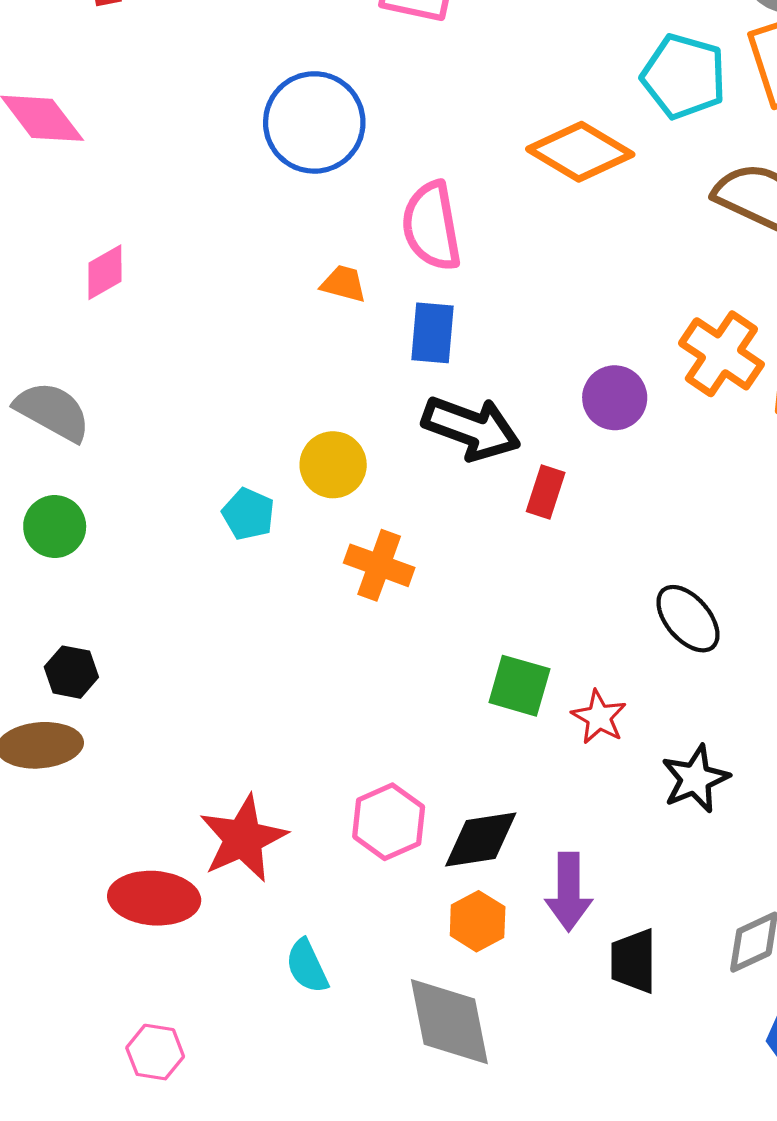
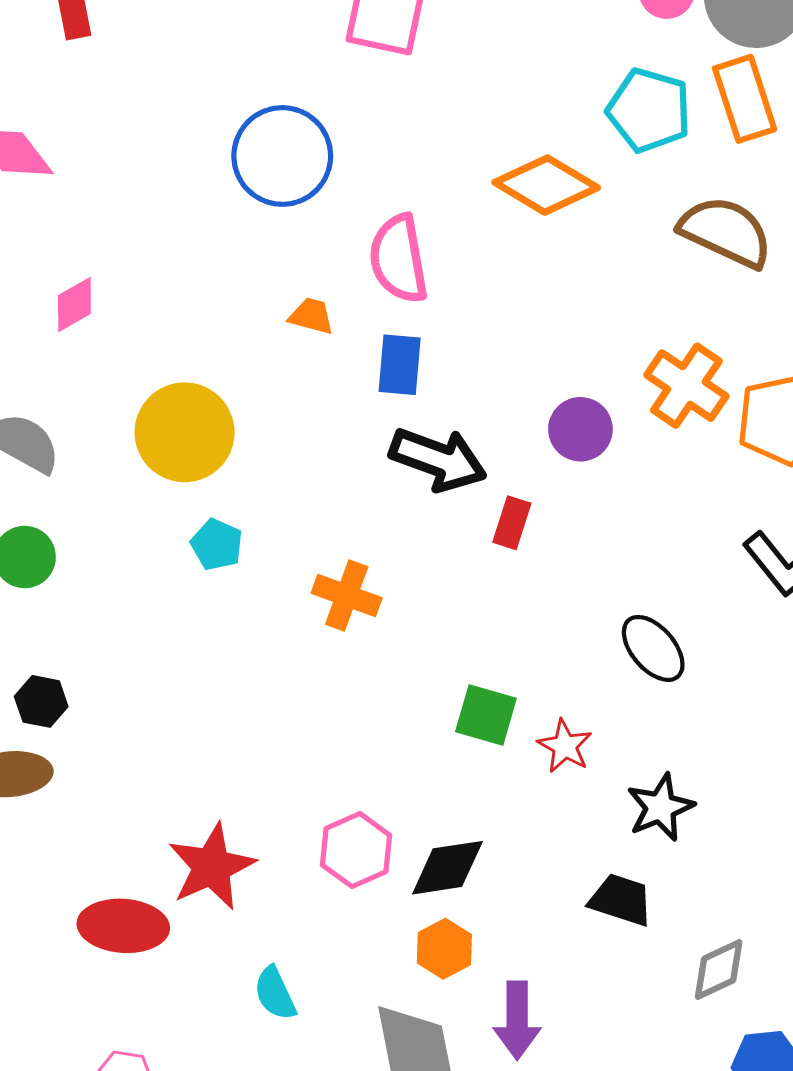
yellow circle: (333, 465) -> (185, 432), moved, size x1.5
purple arrow: (569, 892) -> (517, 1020), moved
black trapezoid: (634, 961) -> (621, 900), moved, turned 108

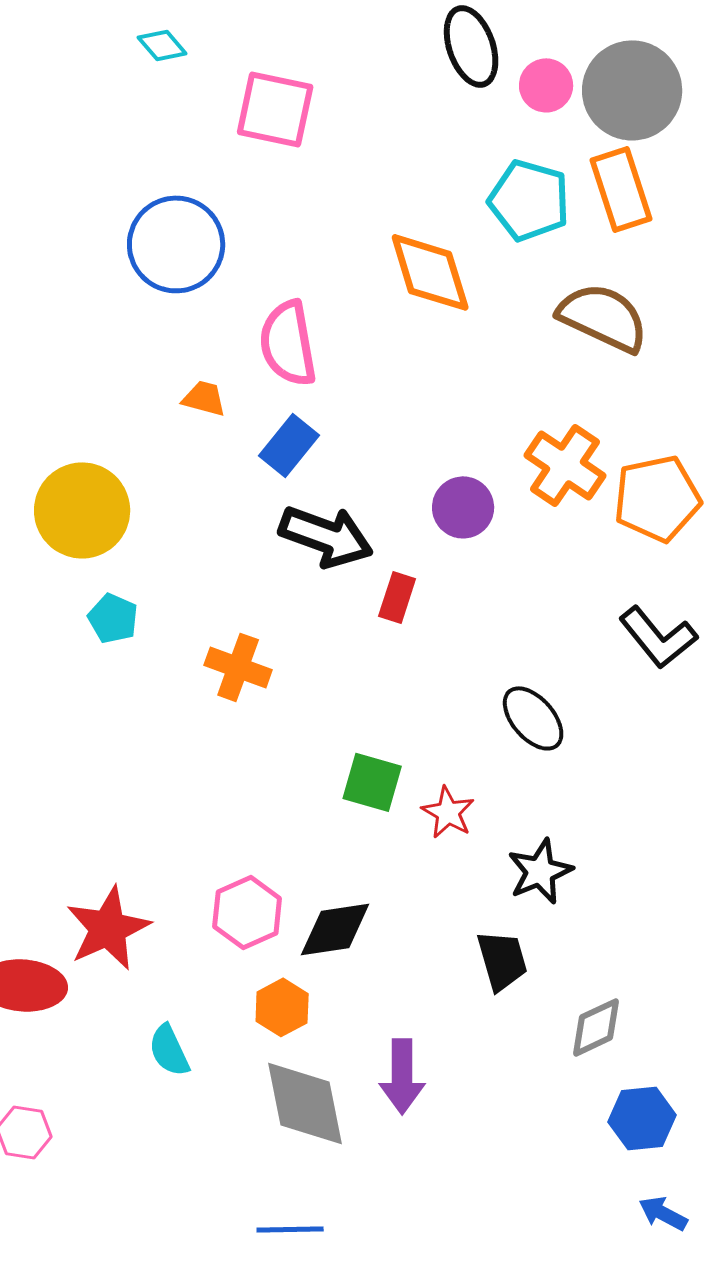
orange diamond: (546, 185) -> (430, 272), turned 42
blue rectangle: (400, 365) -> (289, 445), turned 34
black trapezoid: (621, 900) -> (502, 960), turned 56
orange hexagon: (444, 949) -> (282, 1007), moved

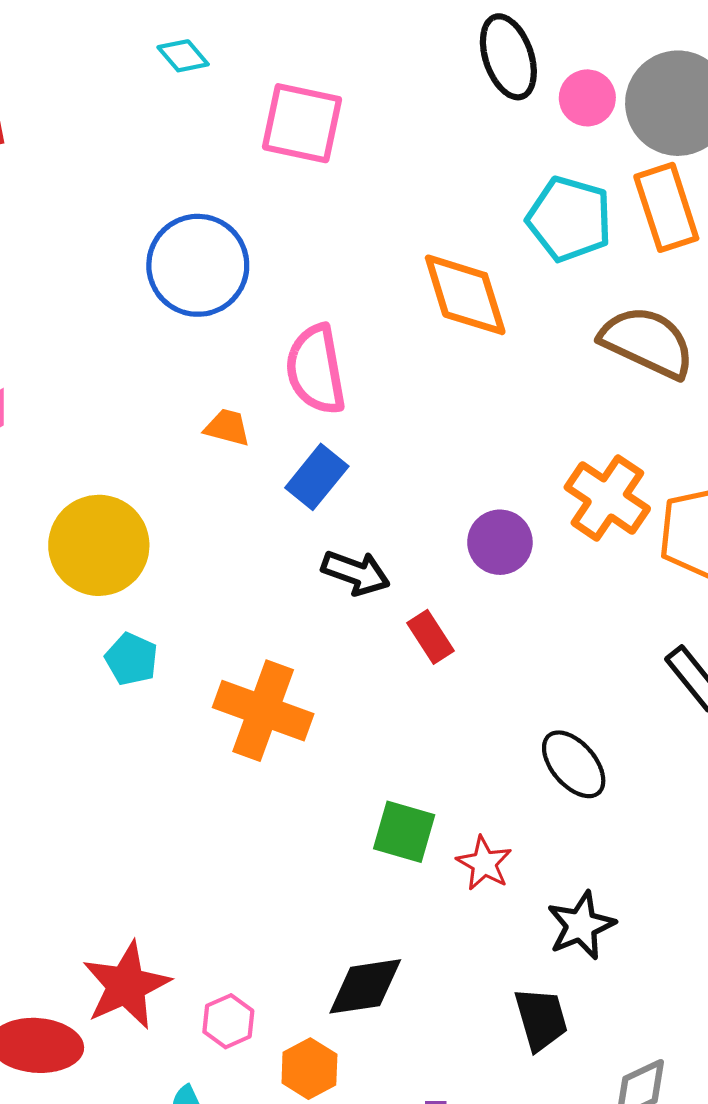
black arrow: (326, 536) -> (356, 573), size x0.7
red rectangle: (397, 597) -> (430, 637), turned -51
orange cross: (238, 667) -> (263, 711), size x1.4
pink hexagon: (247, 912) -> (228, 1021), moved, size x0.7

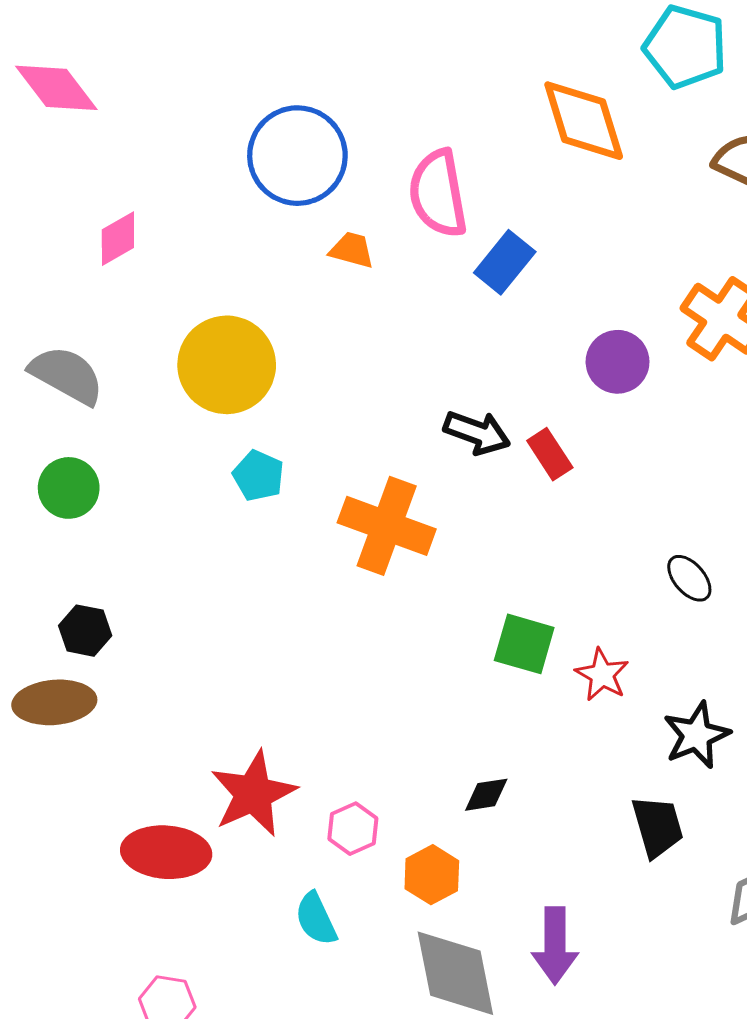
blue circle: (198, 265) -> (297, 156), moved
blue rectangle: (317, 477) -> (505, 262), moved
black arrow: (356, 573) -> (477, 433), moved
black ellipse: (574, 764) -> (689, 578), size x0.7
black diamond: (365, 986) -> (486, 795), size x0.6

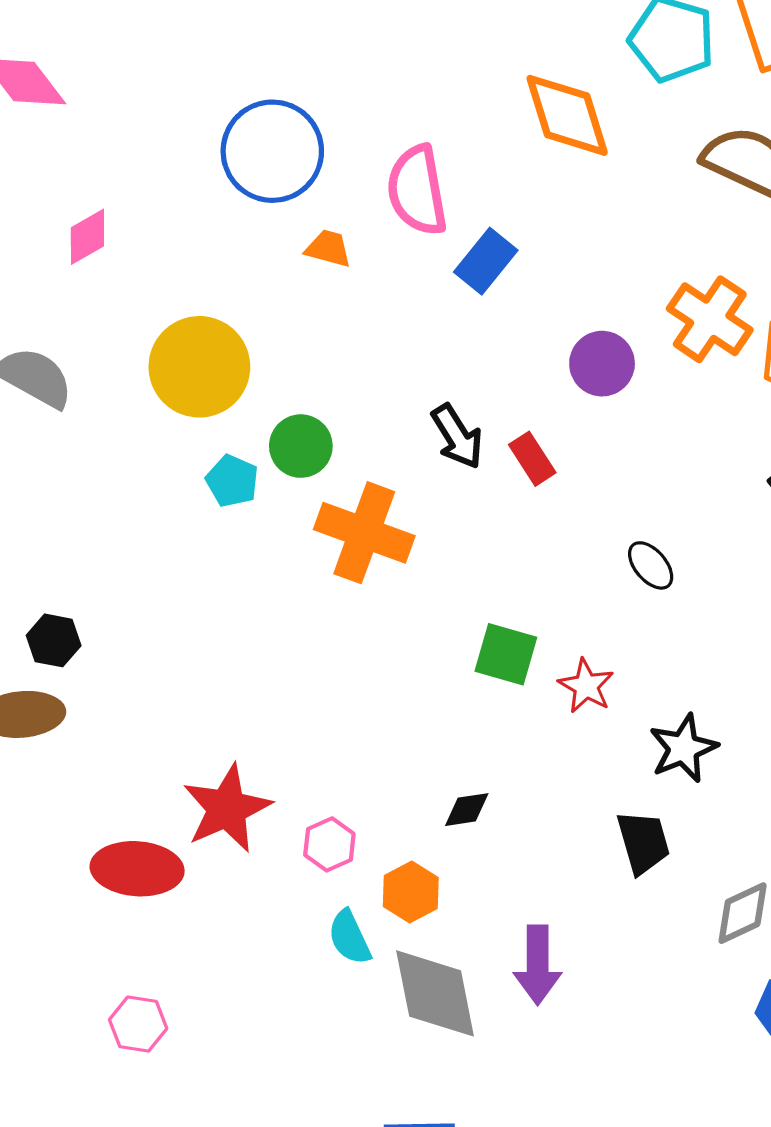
black arrow: (477, 433) -> (457, 437), turned 38
green circle: (69, 488) -> (301, 446), moved
black ellipse: (689, 578) -> (651, 565), moved
cyan semicircle: (316, 919) -> (349, 937), moved

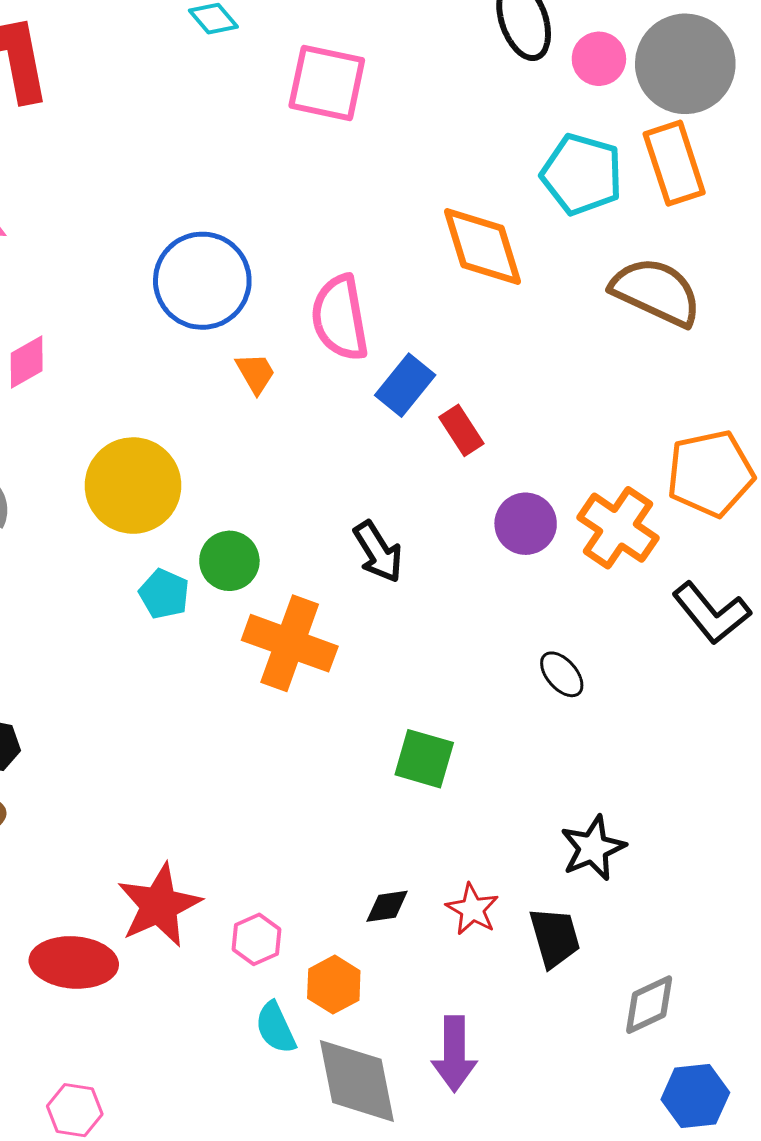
orange trapezoid: (328, 248) -> (256, 373), turned 45
orange cross: (710, 319) -> (618, 528), moved
purple circle: (602, 364) -> (526, 524), moved
red rectangle: (532, 459) -> (461, 430), moved
red star: (586, 686) -> (472, 909), moved

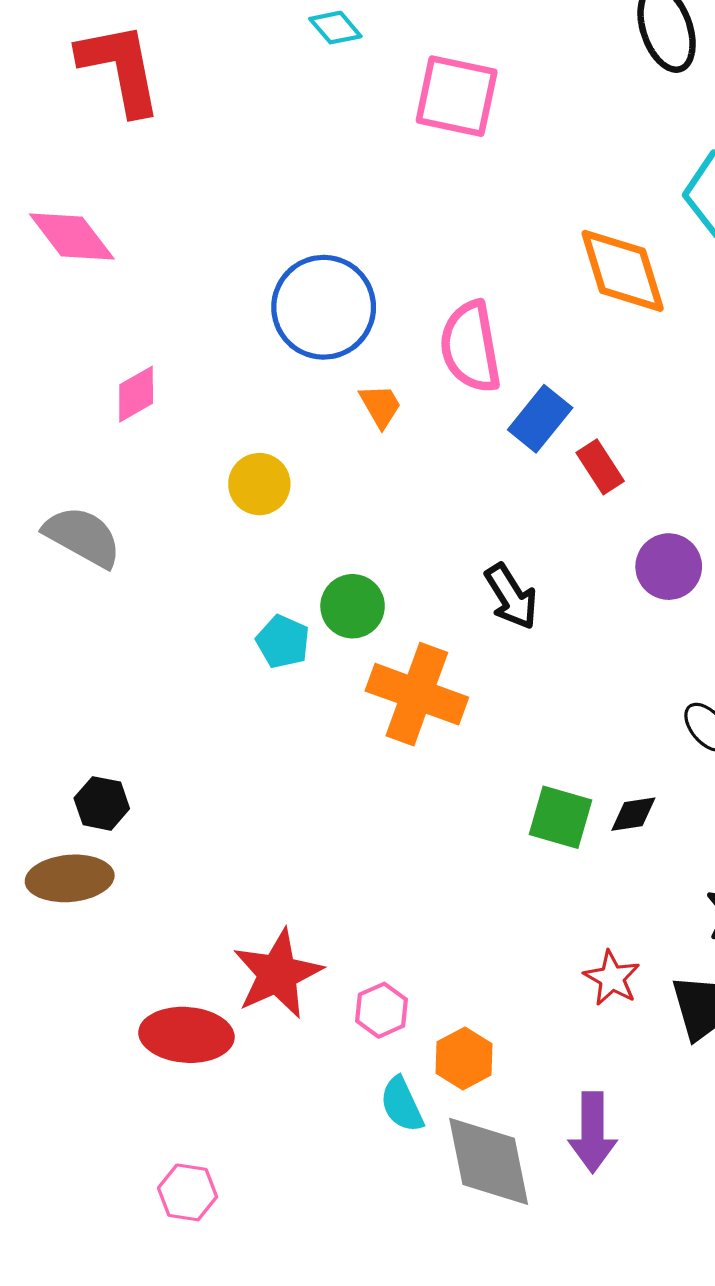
yellow circle: (133, 486) -> (259, 484), moved, size x0.6
black diamond: (387, 906) -> (633, 814), moved

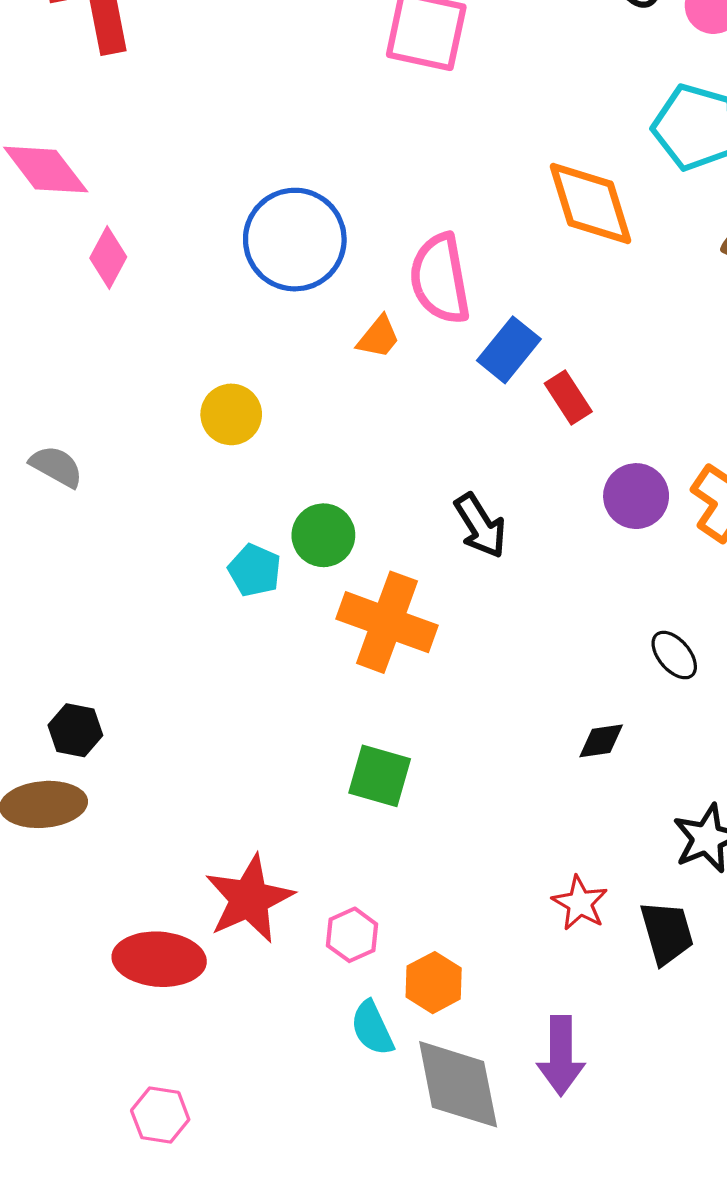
pink diamond: (136, 394) -> (108, 258), moved, turned -32
orange trapezoid: (380, 406) -> (379, 337), moved, turned 69
gray semicircle: (83, 537) -> (56, 466), size x0.7
green square: (560, 817) -> (380, 776), moved

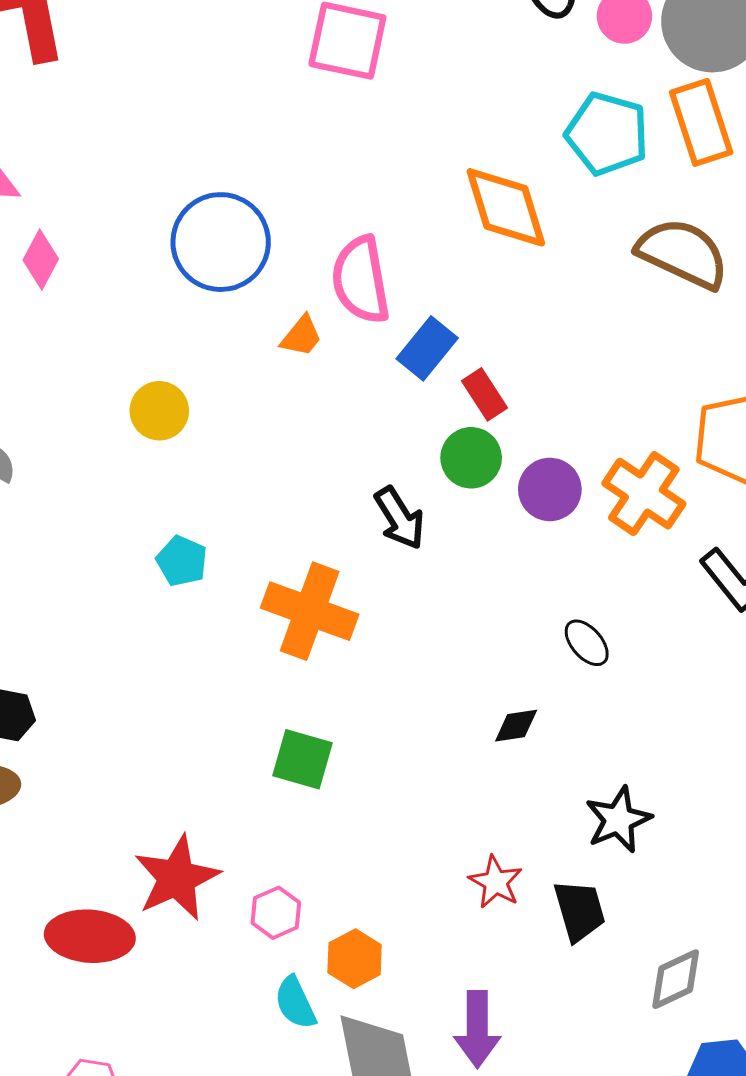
green circle: (323, 535) -> (471, 458), moved

